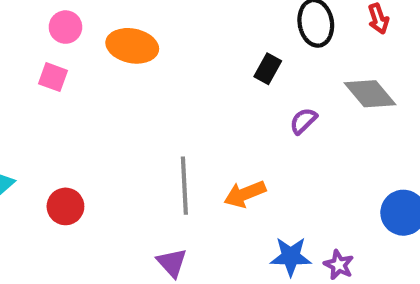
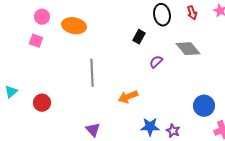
gray line: (184, 186) -> (92, 73), moved

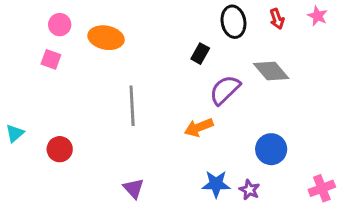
purple semicircle: (156, 62) -> (225, 90), size x1.6
orange arrow: (128, 97) -> (199, 127), moved
blue circle: (204, 106) -> (271, 149), moved

